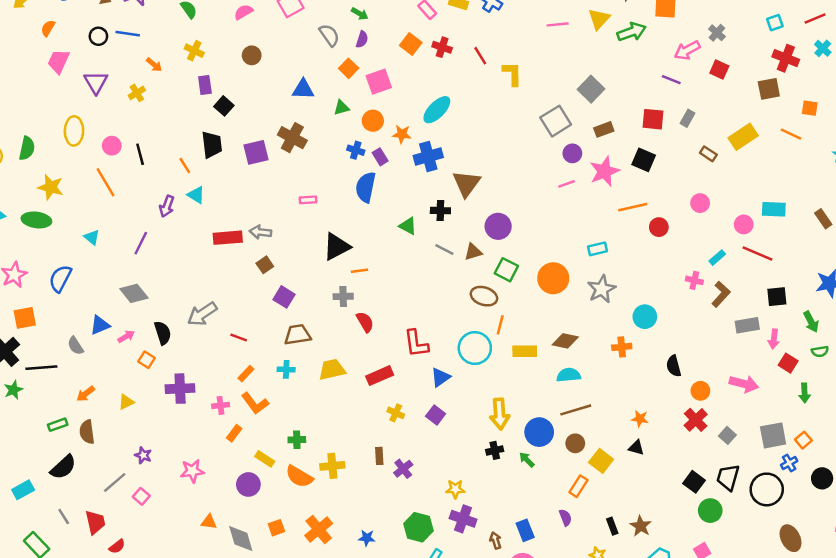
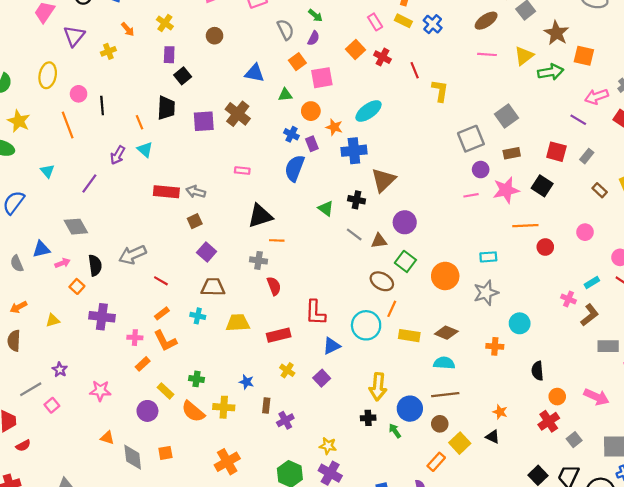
orange cross: (319, 529) -> (227, 462), moved
blue star: (367, 538) -> (246, 382), moved

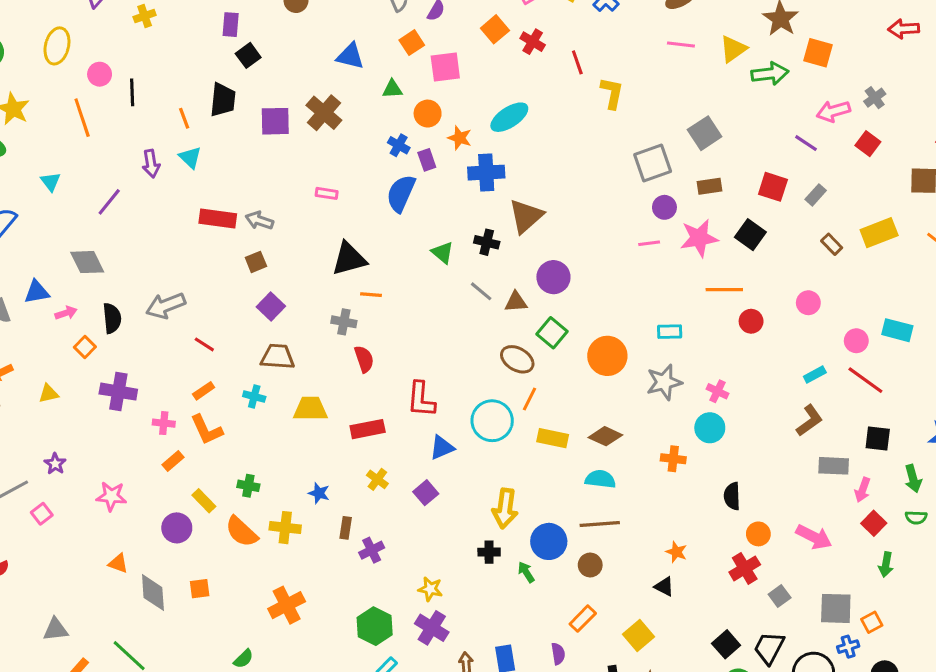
purple arrow: (118, 155) -> (151, 164), turned -42
pink cross: (568, 299) -> (717, 391), moved
yellow square: (460, 443) -> (639, 636), moved

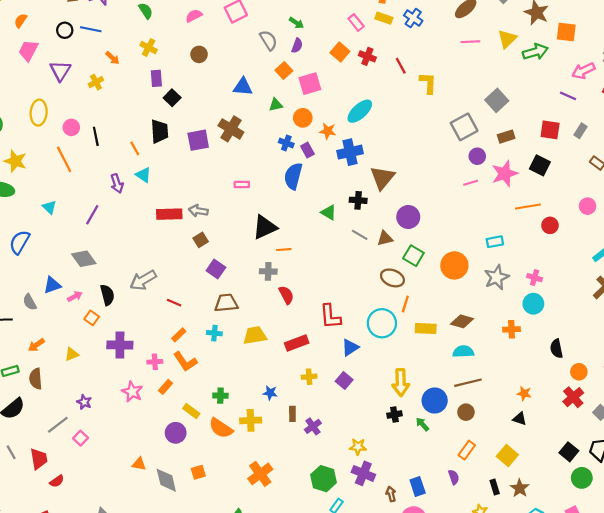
yellow cross: (377, 479) -> (309, 377), turned -32
pink star: (111, 496) -> (132, 392), moved, turned 30

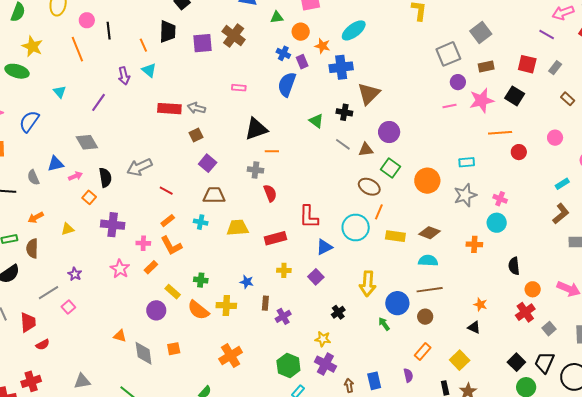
black cross: (394, 415) -> (338, 312), moved, turned -32

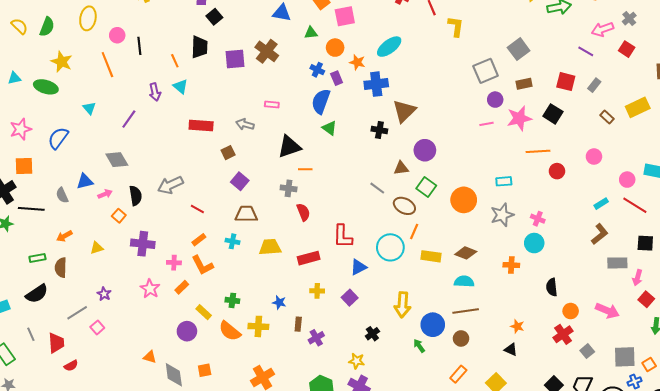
gray arrow: (196, 108) -> (245, 124), moved
green triangle: (316, 121) -> (329, 128), moved
gray line: (343, 144) -> (377, 188), moved

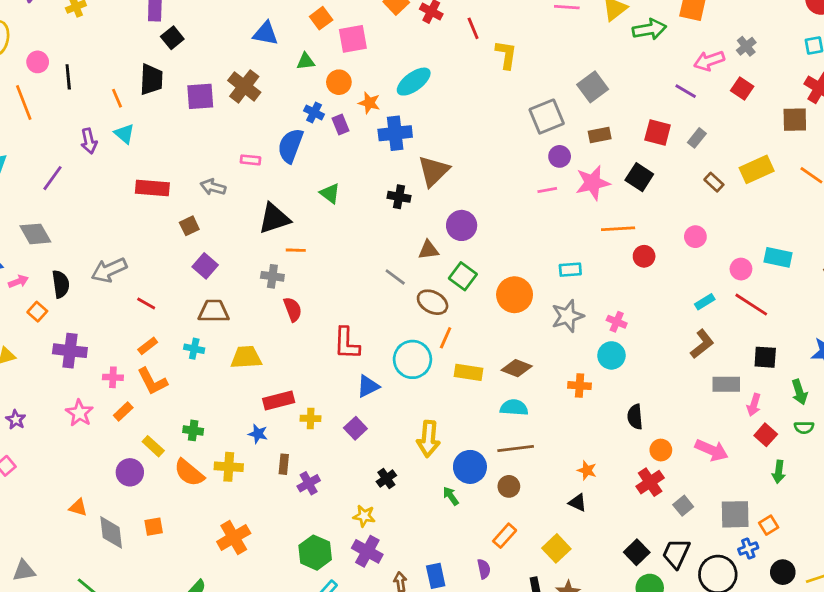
blue semicircle: (321, 101) -> (290, 146), moved
red rectangle: (309, 258) -> (279, 401), moved

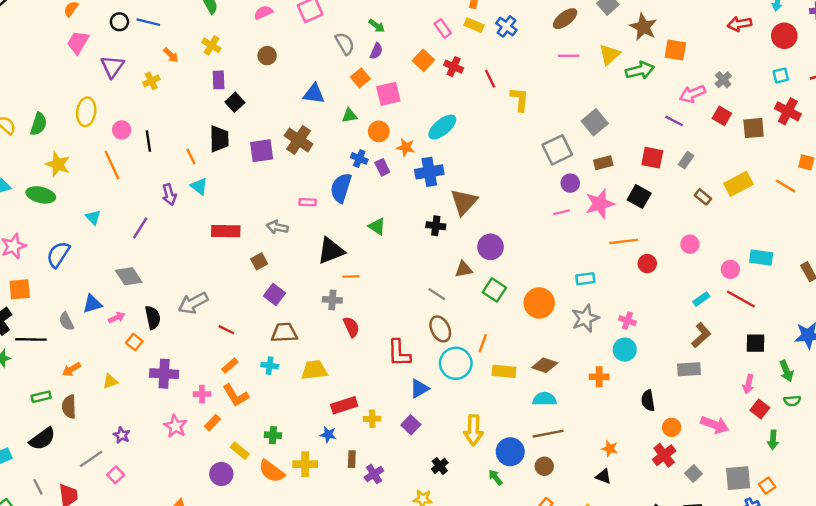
brown square: (795, 120) -> (754, 128), moved
brown ellipse: (433, 302) -> (440, 329), moved, turned 40
gray rectangle: (726, 384) -> (689, 369), moved

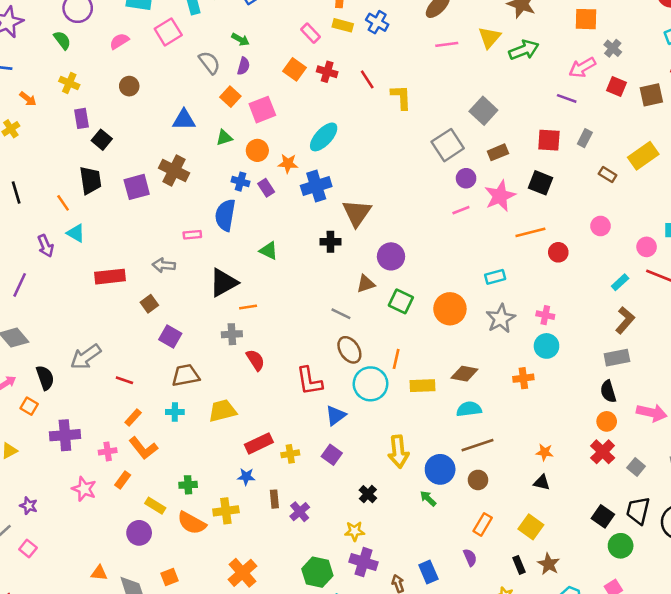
orange square: (675, 50) -> (586, 19), moved
black semicircle: (648, 400) -> (608, 391), moved

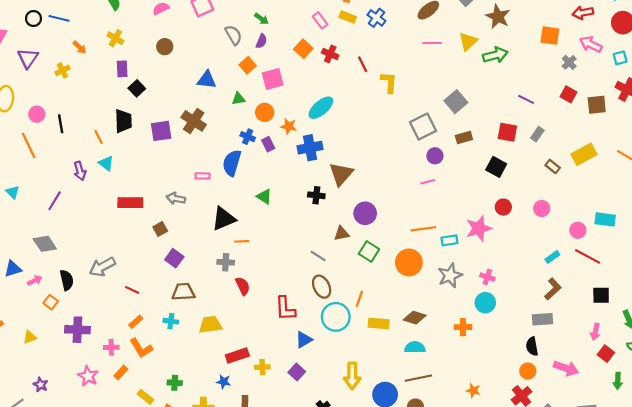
pink arrow: (582, 67) -> (591, 44), moved, turned 50
pink star: (500, 196) -> (479, 228), moved
orange line: (530, 232) -> (423, 229), moved
red circle: (558, 252) -> (503, 207), moved

